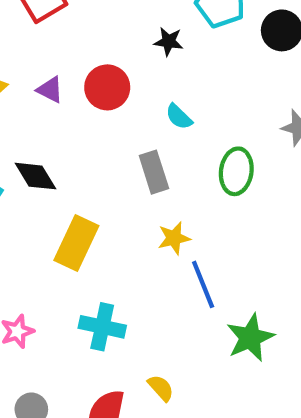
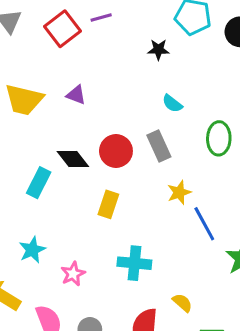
red circle: (107, 87) -> (116, 151), moved
yellow rectangle: (76, 243) -> (108, 204), size x0.7

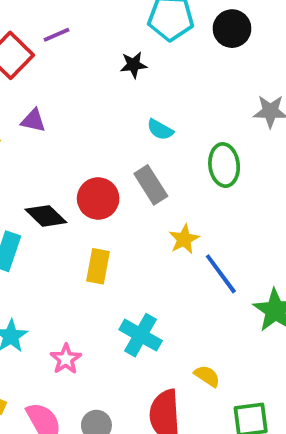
purple triangle: (76, 95) -> (33, 121), moved
cyan cross: (134, 263) -> (141, 335), turned 32

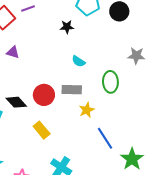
gray rectangle: (151, 185) -> (72, 90), turned -60
yellow star: (184, 239) -> (87, 110), moved
yellow rectangle: (98, 266) -> (42, 130), turned -54

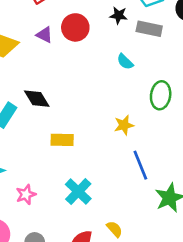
gray rectangle: (72, 90) -> (149, 29), moved
red circle: (44, 95) -> (75, 27), moved
yellow rectangle: (42, 130) -> (62, 140), turned -60

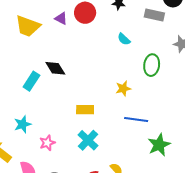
gray rectangle: (149, 29) -> (154, 15), moved
yellow rectangle: (62, 140) -> (85, 110), moved
blue line: (140, 165) -> (136, 120), turned -60

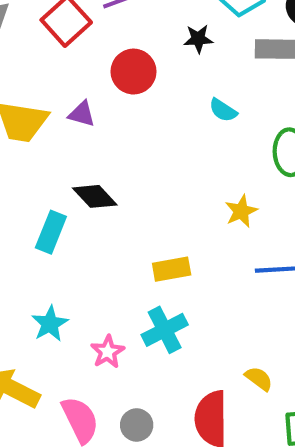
purple triangle: (61, 19) -> (82, 114), moved
cyan cross: (88, 140) -> (165, 330), moved, turned 30

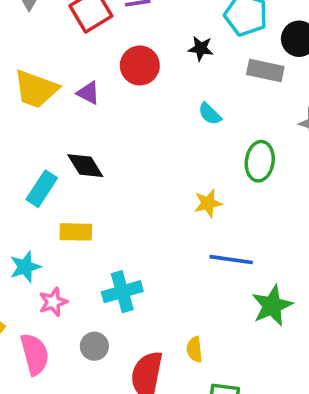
yellow rectangle: (172, 269) -> (76, 232), moved
pink star: (108, 352) -> (53, 302), moved
yellow semicircle: (259, 379) -> (195, 349), turned -145
gray circle: (137, 425) -> (94, 346), moved

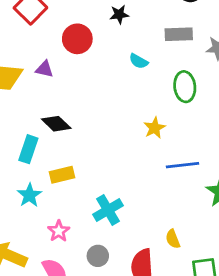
gray rectangle: (265, 71) -> (179, 34), moved
cyan star: (25, 267) -> (29, 195), moved

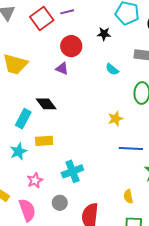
purple triangle: (44, 69) -> (62, 69), moved
yellow semicircle: (173, 239) -> (128, 196), moved

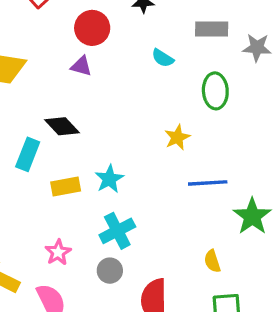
cyan star: (18, 151) -> (109, 179), moved
gray circle: (60, 203) -> (110, 271), moved

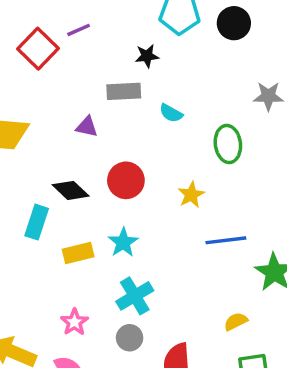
red circle: (92, 28) -> (126, 180), moved
gray rectangle: (212, 29) -> (124, 91), moved
yellow semicircle: (212, 261) -> (236, 321), turned 85

